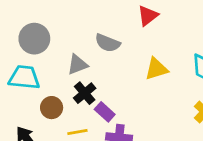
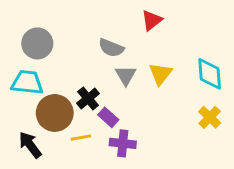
gray triangle: (77, 64) -> (126, 75), moved, turned -40
yellow triangle: (156, 69) -> (160, 74), turned -35
brown circle: (52, 108) -> (55, 113), size x1.6

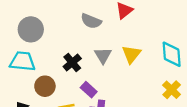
gray semicircle: (111, 48) -> (91, 21), moved
black cross: (88, 98) -> (72, 63), moved
brown circle: (55, 113) -> (45, 86), size x0.7

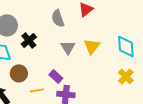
gray semicircle: (91, 21) -> (58, 18), turned 48
black cross: (72, 63) -> (29, 40), moved

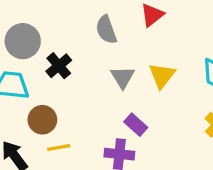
purple rectangle: (56, 76) -> (136, 125), moved
yellow line: (37, 90) -> (59, 148), moved

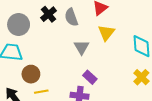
black cross: (59, 66) -> (49, 14), moved
yellow triangle: (162, 76) -> (106, 33), moved

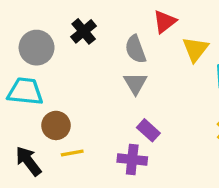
gray semicircle: (71, 17) -> (135, 49), moved
yellow triangle: (106, 33) -> (195, 49), moved

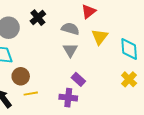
gray semicircle: (135, 49) -> (70, 29), turned 126
yellow triangle: (195, 49) -> (100, 37), moved

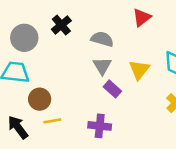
red triangle: (89, 11) -> (142, 17), moved
yellow triangle: (100, 37) -> (139, 70), moved
purple rectangle: (78, 79) -> (112, 89), moved

